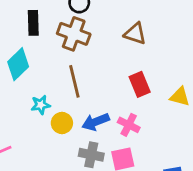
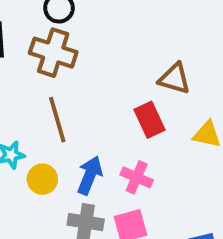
brown triangle: (135, 34) -> (175, 79), moved
blue arrow: (96, 122) -> (90, 175), turned 136

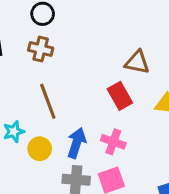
brown cross: (53, 53) -> (41, 49), size x0.7

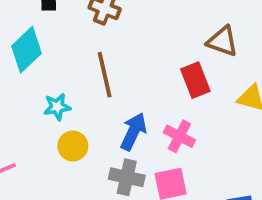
yellow circle: (40, 149) -> (73, 146), moved

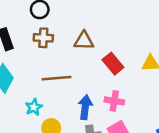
brown triangle: (223, 41) -> (84, 41), moved
brown line: (105, 75) -> (56, 78), turned -64

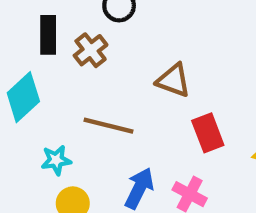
brown cross: (43, 38) -> (91, 50), moved, turned 30

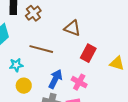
red rectangle: (208, 133) -> (88, 53), turned 48

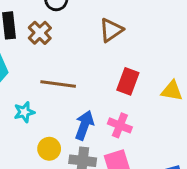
brown triangle: (72, 28) -> (111, 30), moved, turned -48
yellow circle: (24, 86) -> (49, 149), moved

